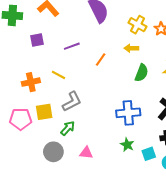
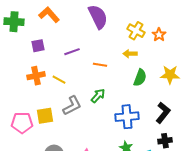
orange line: (101, 60) -> (100, 65), turned 64
orange cross: (31, 82) -> (36, 76), moved
green arrow: (68, 128) -> (98, 96), moved

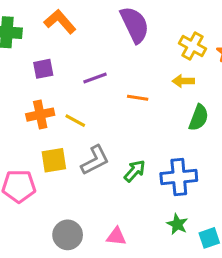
green arrow: (98, 96) -> (135, 171), moved
yellow square: (45, 116) -> (54, 160), moved

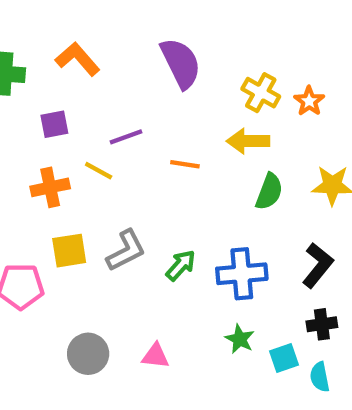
yellow arrow: (183, 81) -> (248, 141), size x1.4
yellow line: (75, 121) -> (99, 171), moved

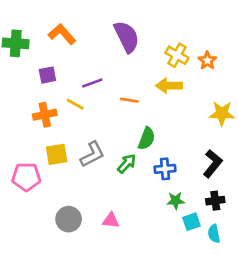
green semicircle: (269, 192) -> (147, 138), moved
blue cross: (242, 274) -> (165, 169), size x0.7
green star: (240, 339) -> (176, 201), moved, turned -30

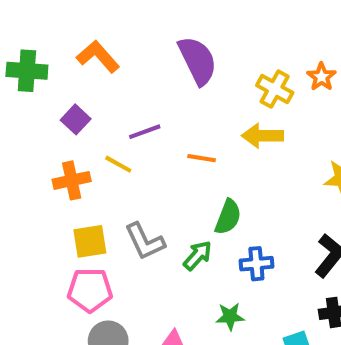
orange star: (207, 61) -> (321, 77), moved
purple square: (47, 75) -> (76, 119), turned -36
gray L-shape: (92, 154) -> (145, 241), turned 92
pink pentagon: (26, 177) -> (90, 290), moved
green star: (176, 201) -> (230, 316), moved

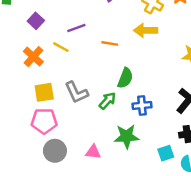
orange cross: (72, 180) -> (33, 57), turned -36
green star: (230, 316) -> (126, 136), size x1.5

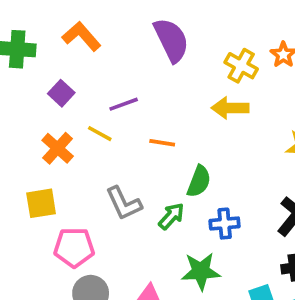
orange line: (110, 43) -> (162, 143), moved
yellow square: (44, 92) -> (41, 203), moved

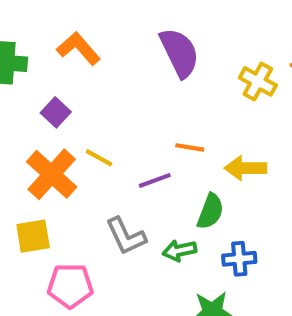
purple line: (124, 104) -> (155, 180), moved
yellow arrow: (230, 108) -> (245, 168), moved
orange line: (162, 143) -> (190, 147), moved
orange cross: (58, 148) -> (52, 174), size x1.4
green arrow: (171, 216) -> (179, 251), turned -144

